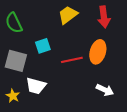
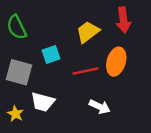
yellow trapezoid: (68, 15) -> (88, 32), moved
white arrow: (105, 90) -> (100, 107), moved

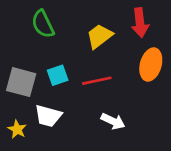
green semicircle: (17, 27) -> (43, 24), moved
cyan square: (51, 54) -> (58, 75), moved
orange ellipse: (116, 62) -> (151, 64), moved

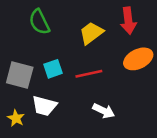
orange ellipse: (151, 64) -> (138, 59), turned 48

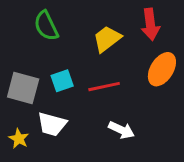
orange ellipse: (138, 59) -> (162, 69), turned -32

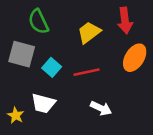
cyan square: (62, 81) -> (52, 67), turned -30
gray square: (23, 88) -> (22, 54), moved

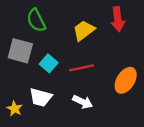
orange ellipse: (135, 58) -> (126, 80), moved
white arrow: (101, 108) -> (83, 102), moved

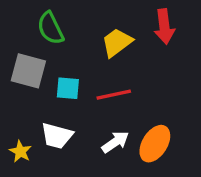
cyan square: (49, 63) -> (68, 88), turned -36
orange ellipse: (126, 80) -> (155, 144), moved
white arrow: (83, 102) -> (115, 142), turned -60

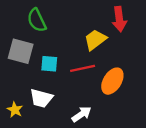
yellow trapezoid: (117, 42) -> (95, 40), moved
white arrow: (115, 142) -> (81, 114), moved
orange ellipse: (155, 144) -> (112, 81), moved

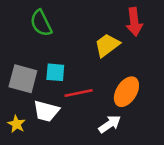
gray square: (21, 51) -> (23, 79), moved
red line: (83, 68) -> (79, 93), moved
white arrow: (81, 114) -> (110, 124), moved

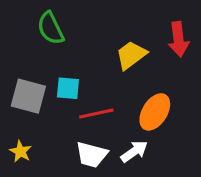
red arrow: (134, 22) -> (178, 39), moved
white trapezoid: (46, 111) -> (92, 155), moved

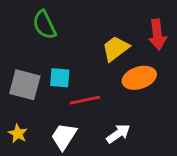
orange ellipse: (155, 112) -> (139, 78), moved, turned 40
white trapezoid: (92, 155) -> (64, 136), moved, turned 108

